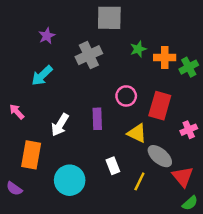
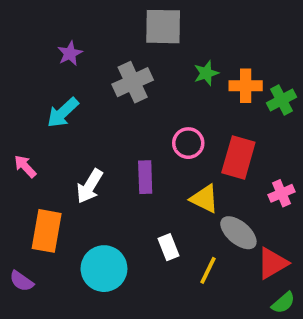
red triangle: (183, 177) -> (273, 263), turned 40

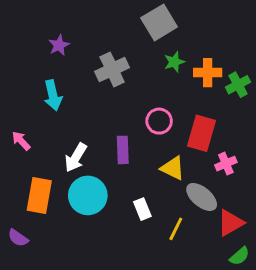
gray square: (163, 27) -> (159, 22), moved, turned -32
cyan arrow: (63, 113) -> (53, 95), turned -60
pink cross: (281, 193) -> (226, 164), moved
cyan circle: (104, 269) -> (88, 195), moved

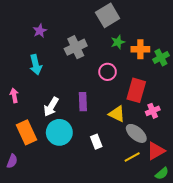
pink circle: (159, 121) -> (108, 72), moved
pink arrow: (21, 141) -> (14, 95), turned 32
orange rectangle: (39, 195) -> (26, 132), turned -35
yellow line: (176, 229) -> (132, 157), moved, turned 35
purple semicircle: (18, 238) -> (12, 161), turned -104

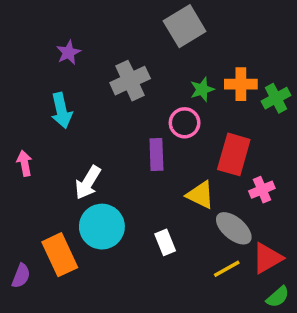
green star: (118, 42) -> (202, 89), moved
purple rectangle: (83, 102) -> (156, 154), moved
orange rectangle: (26, 132) -> (60, 255), moved

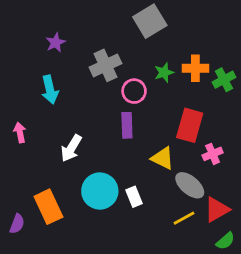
pink circle: (185, 123) -> (134, 91), moved
cyan circle: (102, 227) -> (100, 191), moved

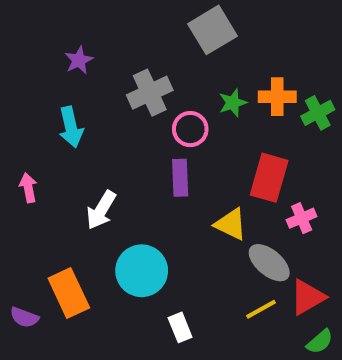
white rectangle: (134, 197) -> (180, 327), moved
purple semicircle: (17, 224) -> (24, 317), turned 90

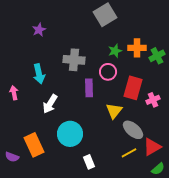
gray cross: (150, 93) -> (74, 60), moved, turned 30
cyan arrow: (71, 127) -> (39, 74), moved
pink circle: (190, 129) -> (108, 72), moved
pink cross: (302, 218) -> (153, 100), moved
yellow triangle: (231, 224) -> (114, 111), turned 42

